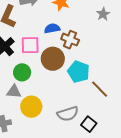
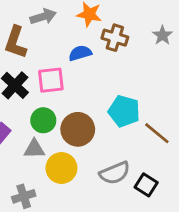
gray star: (103, 14) -> (162, 35), moved
brown cross: (70, 40) -> (115, 38), moved
brown circle: (53, 59) -> (78, 129), moved

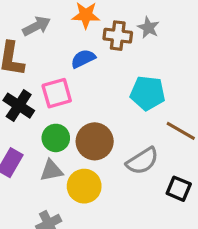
gray star: (162, 35) -> (148, 28), moved
cyan pentagon: (124, 111) -> (148, 93), moved
gray semicircle: (115, 173) -> (142, 161), moved

